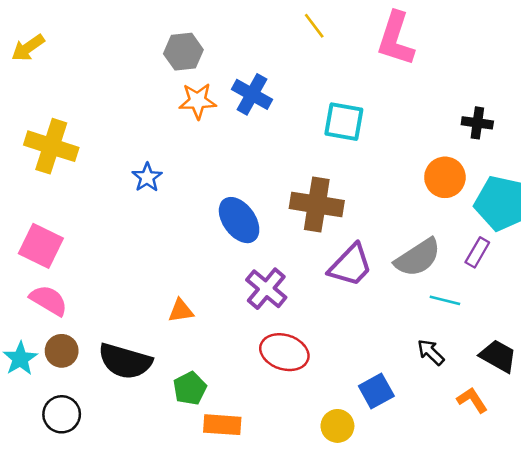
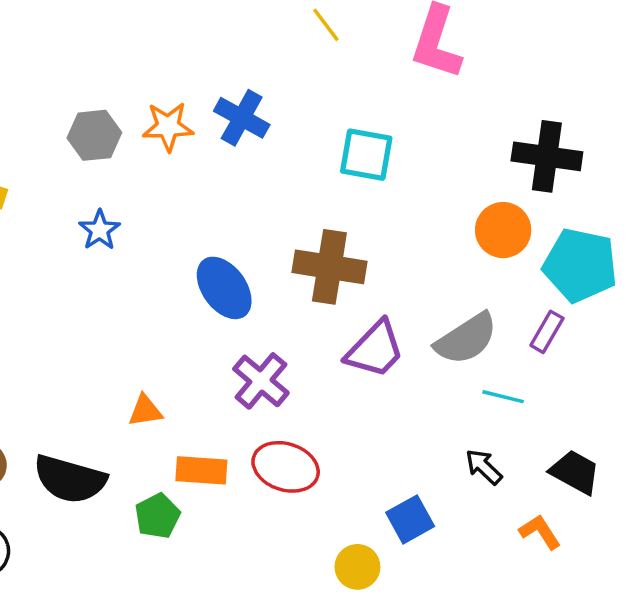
gray hexagon: (183, 52) -> (94, 135), moved
black cross: (477, 123) -> (547, 156), size x1.6
orange rectangle: (222, 425) -> (201, 470), moved

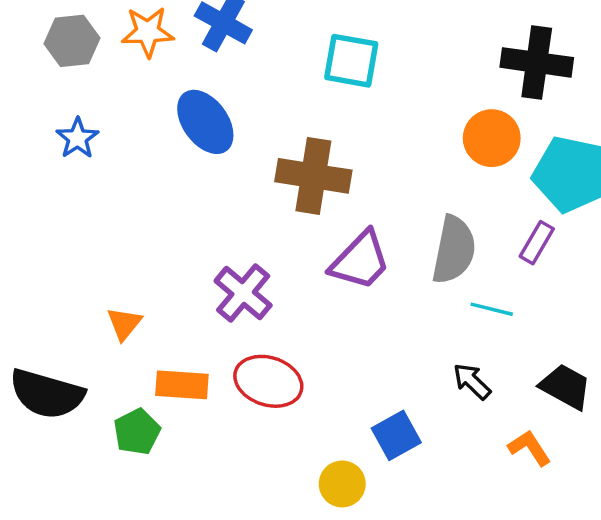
blue ellipse: (224, 288) -> (205, 122), moved
gray semicircle: (466, 339) -> (454, 250), turned -46
orange triangle: (145, 411) -> (124, 324), turned -42

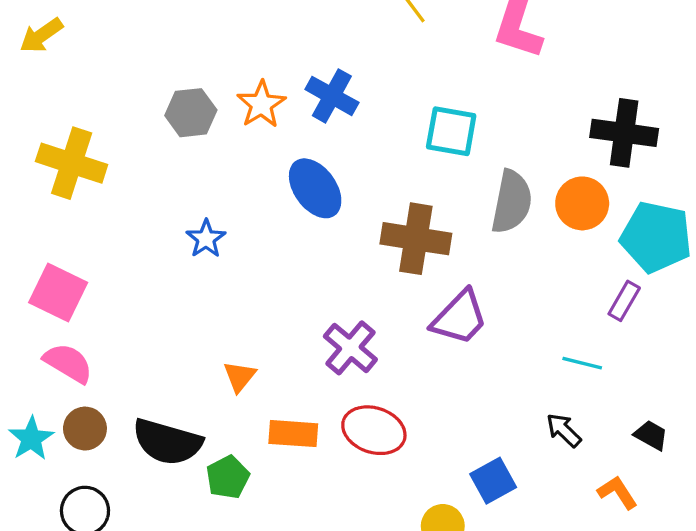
orange star: (148, 32) -> (261, 104), turned -30
blue star: (77, 138) -> (206, 239), moved
gray semicircle: (454, 250) -> (512, 202), moved
black trapezoid: (566, 387) -> (651, 435), size x0.7
green pentagon: (137, 432) -> (228, 477), moved

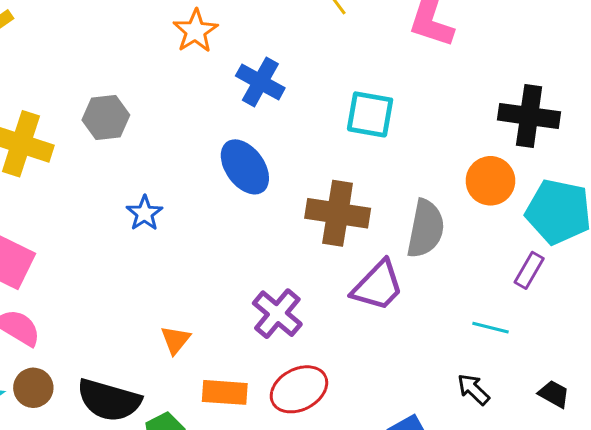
orange star: (261, 104) -> (195, 31), moved
gray hexagon: (191, 113) -> (106, 118), moved
gray semicircle: (512, 202) -> (426, 229), moved
red ellipse: (374, 430) -> (299, 389), turned -46

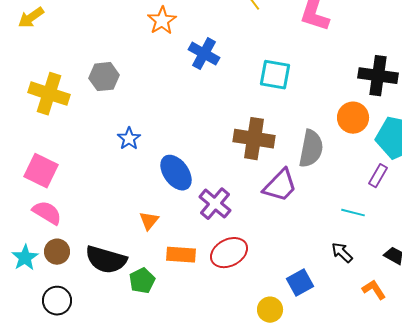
blue ellipse: (245, 167) -> (176, 173), moved

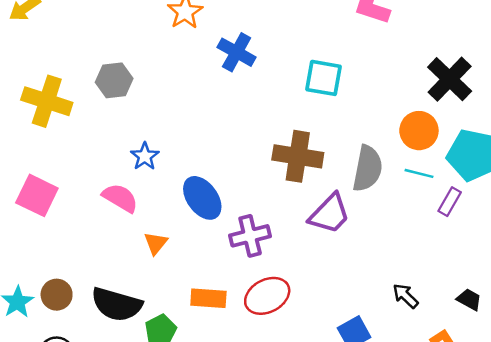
black cross: (378, 76) -> (450, 79), turned 36
purple cross: (215, 204) -> (250, 236), turned 36
pink semicircle: (47, 213) -> (120, 198), moved
cyan line: (353, 213) -> (419, 173), moved
orange triangle: (149, 221) -> (156, 243), moved

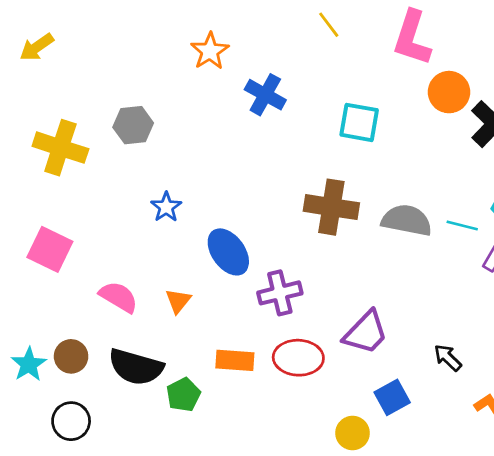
orange circle: (419, 131) -> (449, 92), moved
gray semicircle: (368, 169) -> (407, 220), turned -90
pink semicircle: (120, 198) -> (119, 297), moved
purple trapezoid: (330, 214) -> (366, 333), moved
red ellipse: (267, 296) -> (298, 358), turned 30

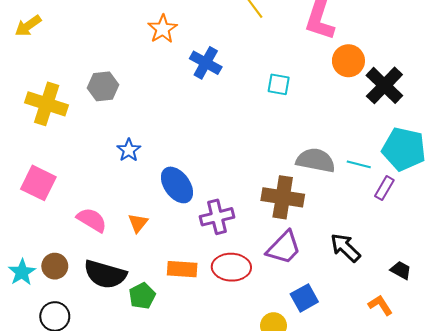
cyan square: (359, 122) -> (279, 84), size x0.7
brown cross: (331, 207) -> (283, 197), moved
black arrow: (448, 358) -> (345, 248), moved, size x1.4

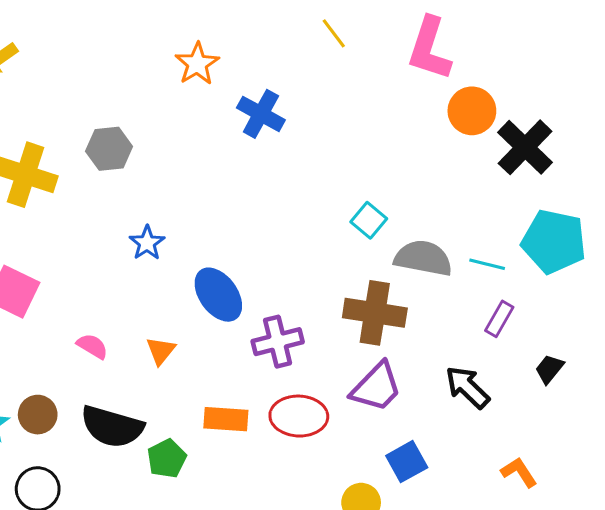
cyan square: (279, 84) -> (369, 220), moved, turned 30
purple rectangle: (384, 188) -> (499, 319), moved
pink semicircle: (92, 220) -> (92, 346), size x0.7
black trapezoid: (401, 270) -> (549, 369), moved, turned -80

